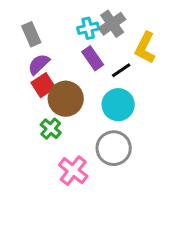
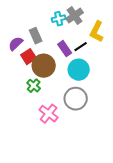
gray rectangle: (31, 34) -> (36, 36), moved
purple rectangle: (93, 58) -> (65, 49), moved
purple semicircle: (39, 64) -> (16, 44), moved

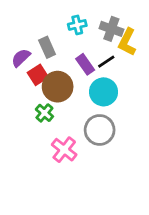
gray cross: (75, 16) -> (111, 29), moved, turned -36

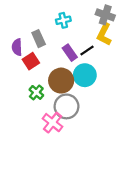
gray cross: (111, 29) -> (105, 15), moved
purple semicircle: (21, 58) -> (17, 47), turned -49
brown circle: (58, 87) -> (61, 81), moved
gray circle: (100, 130) -> (67, 106), moved

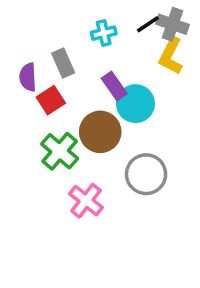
black line: (87, 50) -> (148, 24), moved
cyan circle: (85, 75) -> (135, 104), moved
green cross: (36, 92) -> (60, 151), size x1.5
gray circle: (67, 106) -> (146, 174), moved

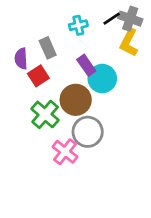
gray circle: (146, 174) -> (88, 132), moved

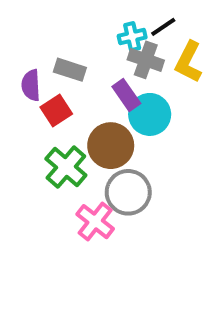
gray cross: (130, 19) -> (146, 60), moved
cyan cross: (78, 25) -> (132, 37), moved
gray rectangle: (48, 48) -> (70, 70), turned -48

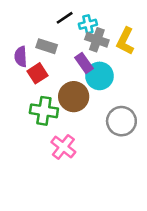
black line: (163, 27) -> (65, 18), moved
green cross: (66, 167) -> (44, 111), turned -32
gray circle: (128, 192) -> (121, 121), moved

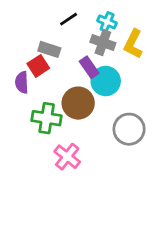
cyan cross: (88, 24) -> (107, 22), moved, turned 36
purple semicircle: (21, 57) -> (22, 82), moved
red square: (37, 73) -> (38, 66), moved

